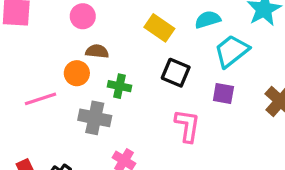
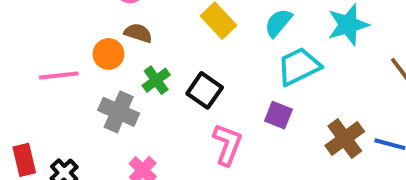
cyan semicircle: (208, 20) -> (278, 23), turned -45
black square: (176, 73) -> (205, 90), moved
green cross: (119, 86) -> (156, 80), turned 30

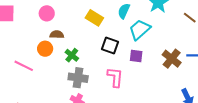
pink line: (59, 76) -> (24, 66), turned 48
black square: (205, 90) -> (110, 45), moved
gray cross: (119, 112) -> (78, 78), moved

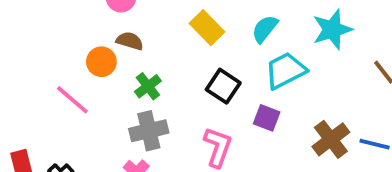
pink line: (24, 66) -> (72, 100), moved
gray cross: (78, 78) -> (149, 131), turned -36

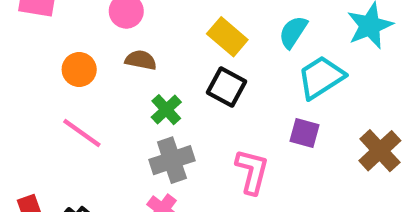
orange circle: (101, 62) -> (79, 69), moved
black square: (223, 86) -> (227, 87), moved

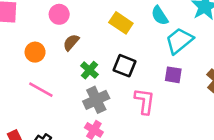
cyan semicircle: (293, 32) -> (160, 16), turned -60
brown semicircle: (141, 60) -> (71, 42), turned -54
black square: (227, 87) -> (124, 66), moved

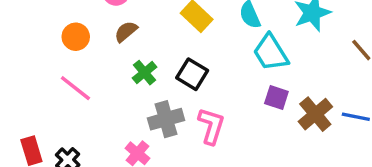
cyan trapezoid: (179, 41) -> (271, 53), turned -92
purple square: (173, 75) -> (276, 98), moved
gray cross: (96, 100) -> (166, 119), moved

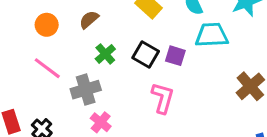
cyan trapezoid: (271, 53) -> (212, 35), turned 120
purple square: (276, 98) -> (175, 56), moved
gray cross: (166, 119) -> (86, 90), moved

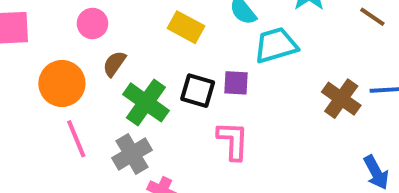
orange circle: (47, 25) -> (62, 83), size x1.5
green cross: (105, 54) -> (146, 102), size x1.6
pink line: (47, 68) -> (76, 139), turned 44

